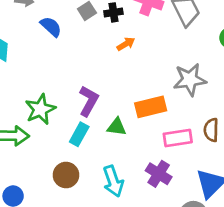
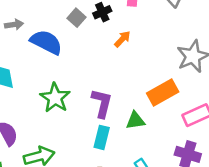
blue semicircle: (51, 27) -> (46, 42), size x1.4
green star: (40, 109) -> (55, 98), moved

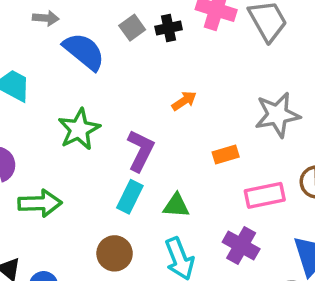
orange arrow: (122, 39) -> (184, 101), moved
orange rectangle: (163, 93) -> (226, 155), size x0.6
green triangle: (135, 121) -> (176, 206), moved

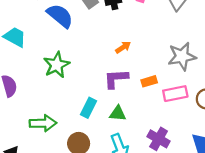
purple L-shape: (140, 151) -> (116, 79), moved, turned -120
pink rectangle: (265, 195) -> (175, 94), moved
green arrow: (40, 203) -> (43, 123), moved

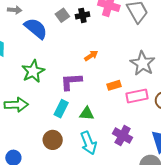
gray star: (182, 56) -> (143, 63), turned -30
purple L-shape: (116, 79) -> (71, 82), moved
green arrow: (43, 123) -> (16, 105), moved

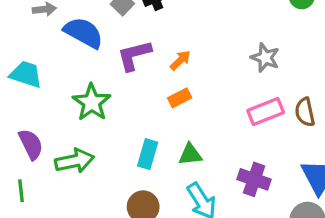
gray star: (143, 63) -> (265, 58), size x0.7
purple L-shape: (71, 82) -> (134, 55), moved
orange rectangle: (114, 85) -> (180, 98), moved

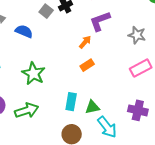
blue semicircle: (84, 33) -> (24, 31), size x0.7
purple L-shape: (134, 55) -> (100, 21), moved
green triangle: (190, 154) -> (92, 107), moved

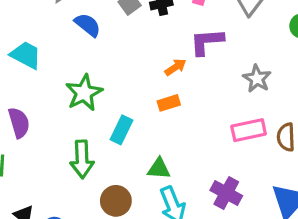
cyan rectangle: (71, 102) -> (121, 130), moved
green arrow: (27, 110) -> (82, 159), moved, turned 90

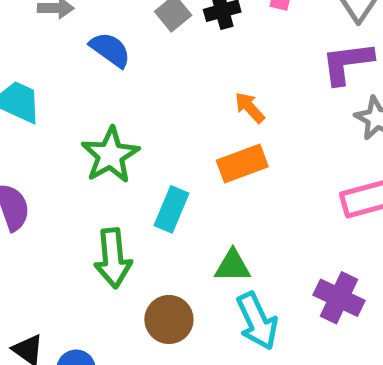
purple L-shape: (207, 42) -> (347, 63), moved
orange arrow: (176, 67) -> (250, 108), turned -95
orange rectangle: (169, 103) -> (242, 164), size x1.4

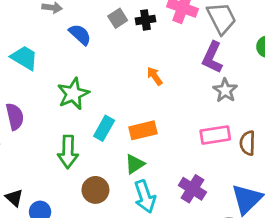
purple L-shape: (347, 63) -> (212, 57), turned -64
orange rectangle: (242, 164) -> (143, 130), moved
green triangle: (233, 266) -> (135, 164), turned -40

